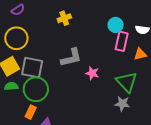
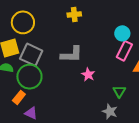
green triangle: (127, 82) -> (119, 91), size x0.6

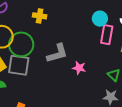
yellow cross: (74, 15) -> (40, 16), moved, turned 32
green circle: (29, 77) -> (21, 44), moved

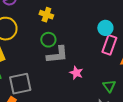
green circle: (21, 44) -> (48, 40), moved, size x0.6
gray square: (19, 65) -> (20, 84), moved, turned -30

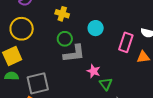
cyan circle: (105, 28) -> (96, 28), moved
green triangle: (109, 86) -> (106, 84), moved

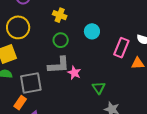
gray L-shape: (74, 54) -> (59, 65), moved
pink star: (94, 71) -> (74, 73), moved

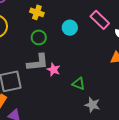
pink rectangle: (121, 48) -> (100, 20), moved, turned -66
green triangle: (99, 88) -> (79, 84), turned -32

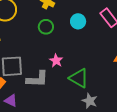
gray L-shape: (38, 62) -> (37, 79), moved
green triangle: (79, 84) -> (79, 78), size x1.5

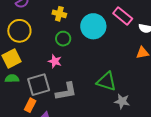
cyan circle: (78, 21) -> (93, 26), size x1.6
pink star: (56, 61) -> (55, 61), moved

